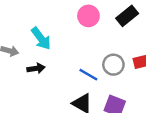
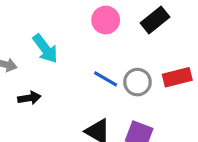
black arrow: (36, 68) -> (29, 98), moved
blue line: (88, 75) -> (106, 79), moved

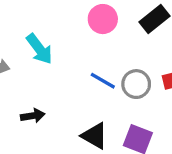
black arrow: (29, 98) -> (33, 116), moved

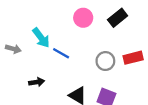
blue line: (103, 81) -> (61, 53), moved

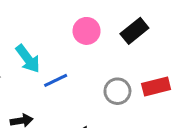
blue line: (61, 53) -> (56, 80), turned -56

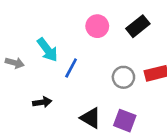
blue line: (56, 80) -> (71, 68), turned -36

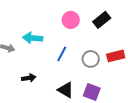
cyan arrow: (47, 50) -> (33, 38), turned 132
blue line: (71, 68) -> (62, 54), moved

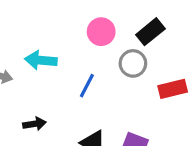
gray circle: (91, 59) -> (133, 63), moved

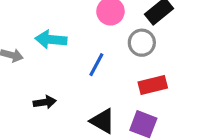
red rectangle: (173, 89) -> (153, 85), moved

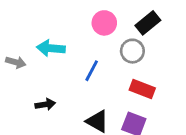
red rectangle: (153, 85) -> (142, 89), turned 35

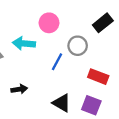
pink circle: (104, 23) -> (49, 23), moved
gray circle: (132, 51) -> (78, 46), moved

